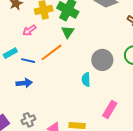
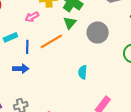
gray circle: (102, 60) -> (98, 33), moved
blue line: (28, 61) -> (27, 47), turned 72

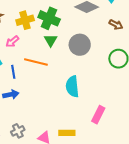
orange line: (51, 41) -> (36, 62), turned 55
cyan semicircle: (83, 72) -> (72, 86), size x1.5

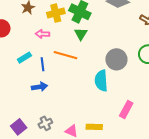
pink arrow: (12, 42) -> (42, 34), turned 40
gray circle: (80, 45) -> (116, 59), moved

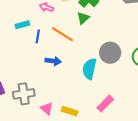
blue arrow: (39, 87) -> (53, 61), moved
gray cross: (45, 123) -> (24, 94), size x1.5

